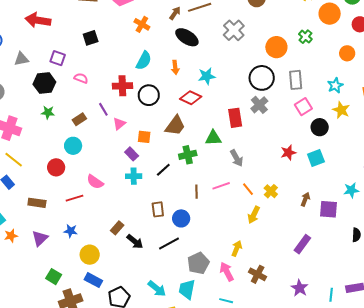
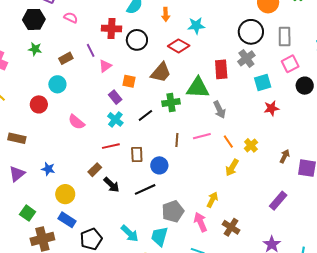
green triangle: (213, 138) -> (198, 88), size x1.4
cyan square: (316, 158) -> (263, 82), moved
cyan cross: (134, 176) -> (115, 119), turned 35
red line: (74, 198) -> (111, 146), moved

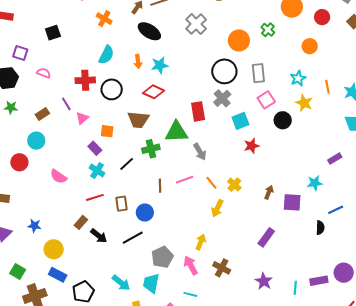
cyan star: (196, 26) -> (160, 65), moved
brown trapezoid: (161, 72) -> (138, 120), turned 60

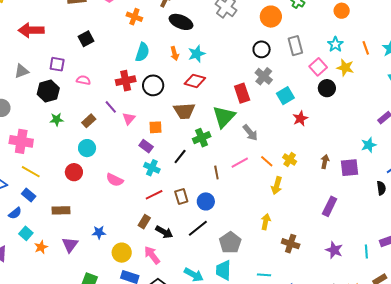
black circle: (224, 71) -> (262, 49), size x0.7
pink square: (266, 100) -> (318, 67), moved
green triangle: (176, 132) -> (224, 117), turned -35
pink arrow: (191, 265) -> (152, 255), moved

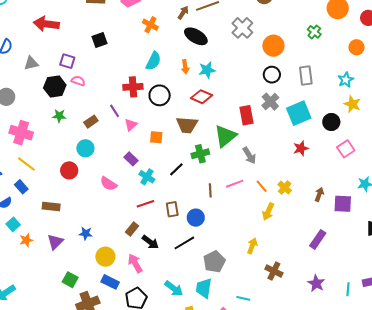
orange circle: (271, 17) -> (273, 46), moved
pink square: (318, 67) -> (346, 149), moved
pink semicircle: (83, 80) -> (78, 81), moved
cyan square: (285, 96) -> (299, 113), moved, size x1.4
purple rectangle: (146, 146) -> (131, 159), moved

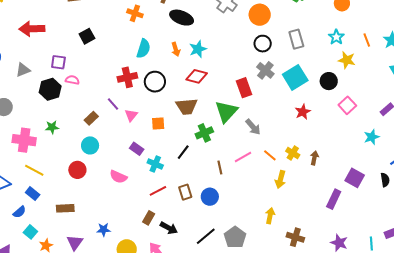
green star: (59, 116) -> (52, 127), moved
brown arrow: (319, 194) -> (314, 158), moved
purple square: (343, 204) -> (355, 178), moved, turned 36
black line: (184, 243) -> (206, 236), moved

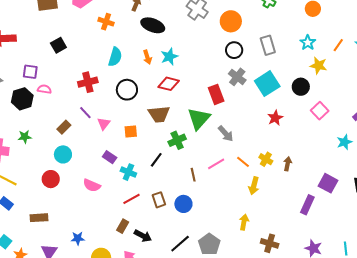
orange line: (367, 40) -> (338, 45), turned 56
red cross: (127, 77) -> (88, 82), moved

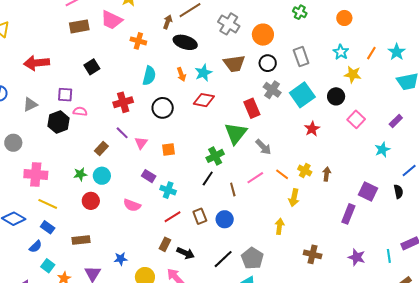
brown trapezoid: (159, 114) -> (234, 64), moved
green star: (25, 137) -> (80, 174), moved
black line: (156, 160) -> (208, 178), moved
yellow arrow: (244, 222) -> (280, 226), moved

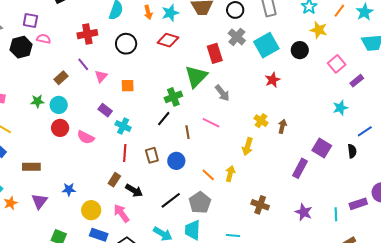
pink square: (356, 119) -> (337, 64), moved
orange line: (282, 174) -> (208, 175), moved
pink line: (255, 178) -> (211, 123), turned 54
red circle: (91, 201) -> (60, 128), moved
red line: (172, 217) -> (125, 153), turned -60

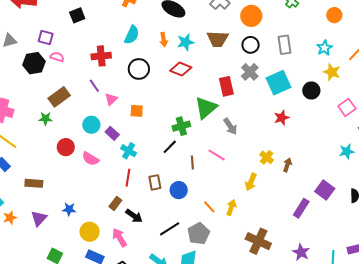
brown rectangle: (61, 78) -> (59, 97), moved, size x1.5
cyan circle: (59, 105) -> (91, 125), moved
brown cross: (260, 205) -> (258, 241), size x1.4

